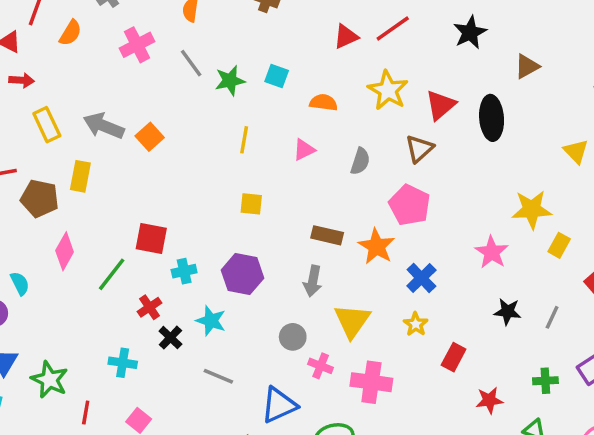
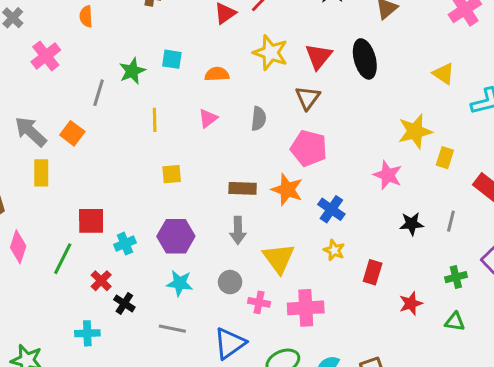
gray line: (191, 63) -> (99, 93), moved, turned 64
gray arrow: (104, 126) -> (31, 132), turned 32
yellow rectangle: (80, 176) -> (41, 173), moved
cyan star: (211, 321) -> (180, 283), moved

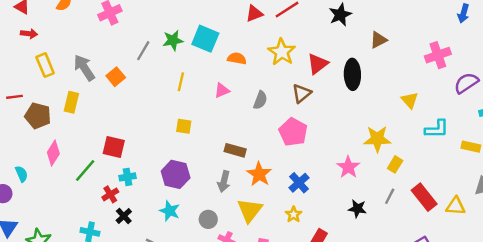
cyan square: (172, 59) -> (205, 39), size x1.6
yellow rectangle: (41, 173) -> (71, 102), moved
orange star: (287, 190) -> (259, 174), moved
gray line: (451, 221) -> (390, 196), moved
cyan cross: (125, 244) -> (128, 177), moved

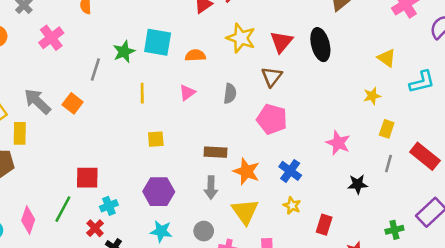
yellow rectangle: (71, 102) -> (20, 133), moved
yellow star: (377, 139) -> (372, 96), moved, size x0.6
pink diamond: (53, 153) -> (28, 220), moved

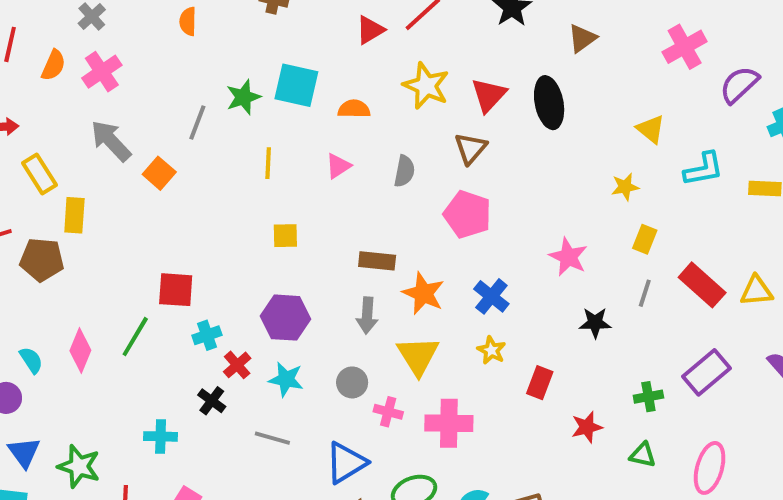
pink cross: (51, 38) -> (102, 72), moved
gray arrow: (37, 101) -> (111, 141), moved
red cross: (95, 228) -> (237, 365), moved

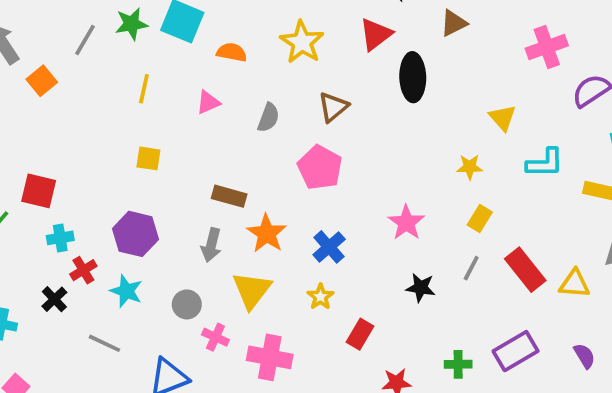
red triangle: (489, 95) -> (376, 34), moved

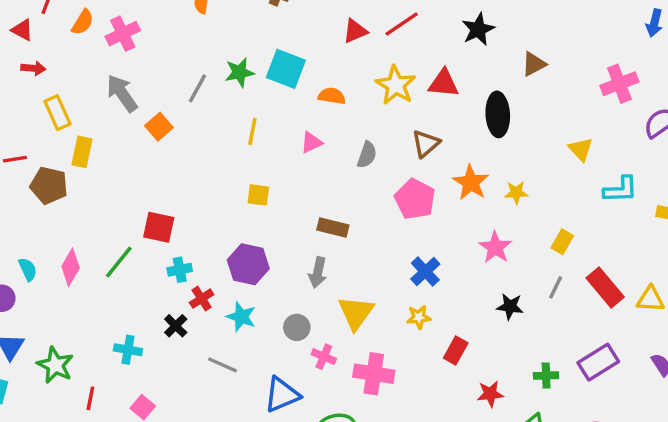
red triangle: (376, 34) -> (444, 83), moved, turned 44
yellow star: (470, 167) -> (516, 193), moved
orange star: (267, 233) -> (471, 183), moved
yellow star: (320, 297) -> (419, 317), turned 30

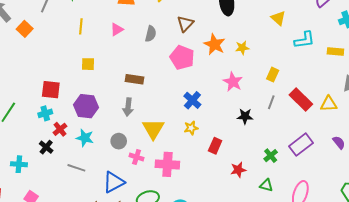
red square: (159, 227) -> (51, 90), moved
green cross: (546, 376) -> (271, 156), turned -32

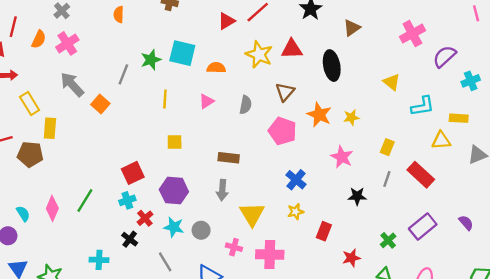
red square: (51, 90) -> (133, 173), turned -30
yellow triangle: (329, 104) -> (441, 140), moved
gray circle: (119, 141) -> (201, 230), moved
gray line: (76, 168) -> (165, 262), turned 42

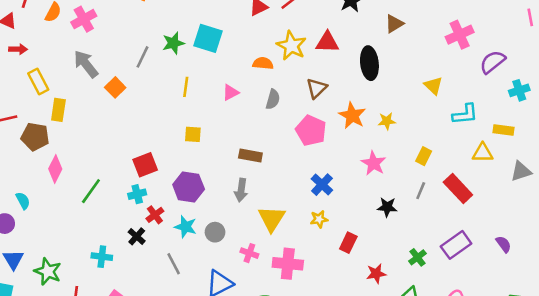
orange semicircle: (216, 68) -> (263, 63), moved
pink diamond: (52, 208) -> (55, 169), moved

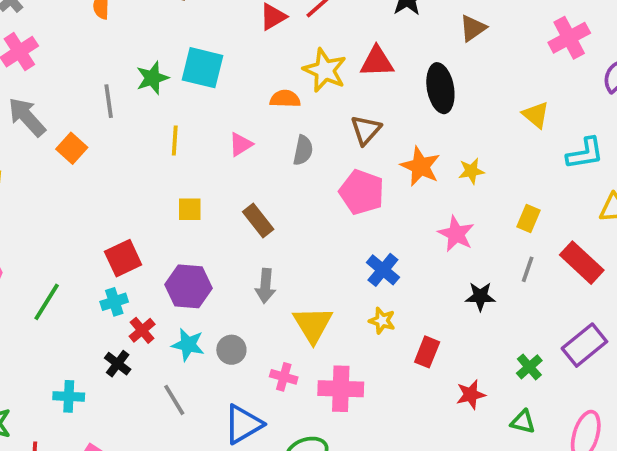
gray line: (142, 57) -> (109, 101), turned -30
brown rectangle: (250, 156) -> (258, 220), moved, turned 45
yellow star: (319, 219) -> (382, 321), turned 30

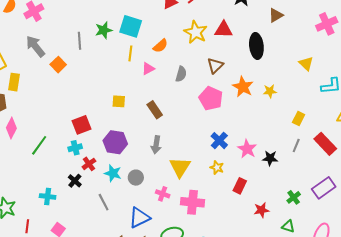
orange semicircle: (285, 99) -> (160, 46), moved, turned 133
yellow line: (175, 141) -> (130, 53), moved
pink star: (456, 234) -> (247, 149), moved

